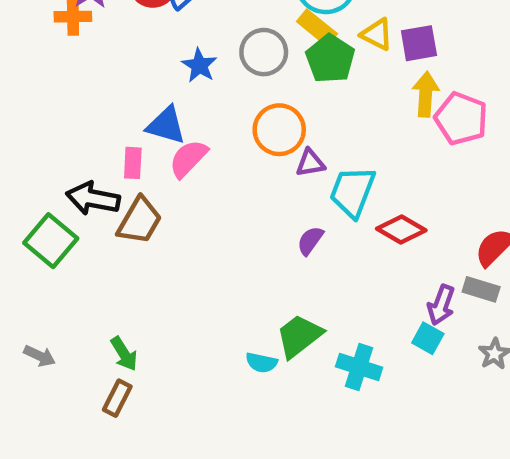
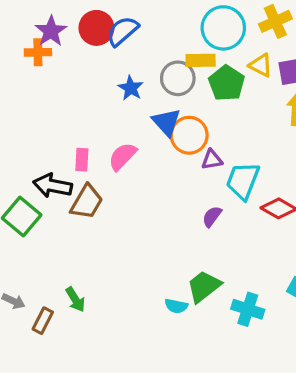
yellow rectangle: (317, 28) -> (201, 60), moved, turned -40
blue triangle: (166, 125) -> (166, 122), moved, turned 32
brown rectangle: (117, 398) -> (43, 321), moved

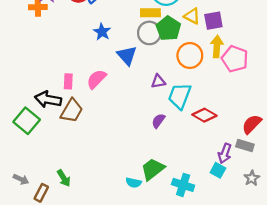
gray circle: (178, 78) -> (149, 33), moved
orange circle: (189, 135) -> (190, 55), moved

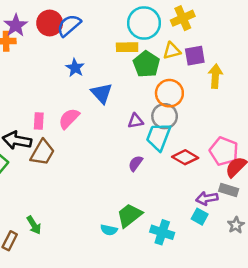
yellow triangle: (192, 16) -> (172, 51), turned -42
gray circle: (149, 33) -> (165, 116), moved
yellow arrow: (217, 46) -> (215, 76), moved
pink pentagon: (235, 59) -> (224, 151), moved
purple arrow: (225, 153) -> (207, 198), turned 60

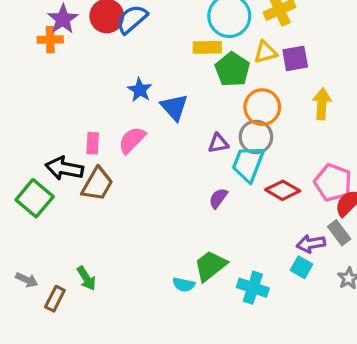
blue star: (75, 68) -> (140, 90), moved
yellow arrow: (215, 76) -> (322, 104), moved
gray rectangle: (229, 190) -> (339, 233), turned 36

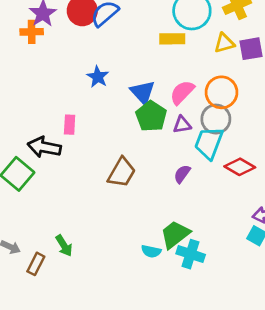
green pentagon: (232, 69) -> (151, 116), moved
blue star: (140, 90) -> (98, 77), moved
pink semicircle: (132, 140) -> (182, 92), moved
brown trapezoid: (97, 184) -> (122, 172), moved
cyan cross: (253, 288) -> (191, 254), moved

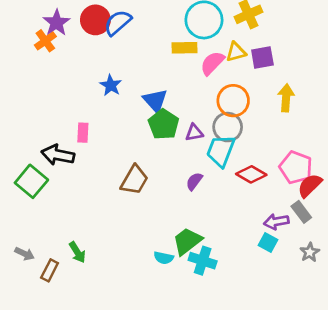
orange cross: (32, 32) -> (45, 41), turned -35
pink semicircle: (182, 92) -> (212, 63), moved

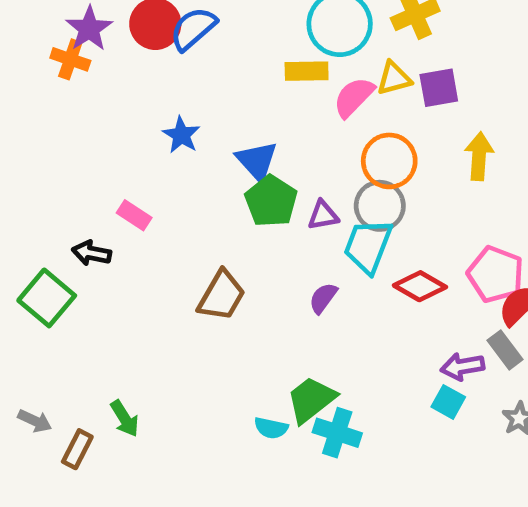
orange cross: (45, 41) -> (70, 59), turned -35
pink rectangle: (83, 133) -> (134, 215), turned -60
black arrow: (58, 155) -> (92, 253), size x0.7

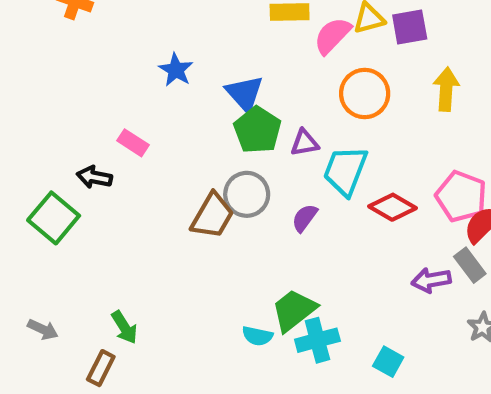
gray circle: (380, 206) -> (247, 194), moved
cyan square: (448, 402) -> (388, 362), moved
cyan cross: (337, 433) -> (317, 340), turned -33
brown rectangle: (77, 449) -> (101, 368), moved

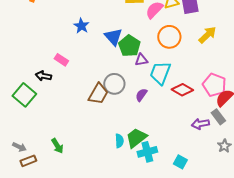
yellow arrow: (446, 89) -> (207, 35), turned 42
green pentagon: (257, 130) -> (129, 46), moved
cyan semicircle: (257, 336) -> (119, 141), moved, turned -104
brown rectangle: (101, 368) -> (28, 161), moved, turned 42

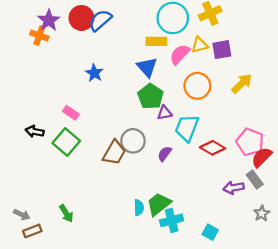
blue triangle: (113, 37) -> (147, 67), moved
black arrow: (43, 76) -> (35, 131), moved
green square: (24, 95) -> (66, 142), moved

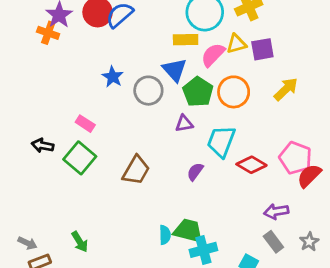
green pentagon: (151, 96) -> (198, 92), moved
purple triangle: (165, 113) -> (184, 124), moved
gray circle: (133, 141) -> (148, 91), moved
gray rectangle: (255, 179) -> (273, 242), moved
green trapezoid: (159, 204) -> (188, 231), turned 52

